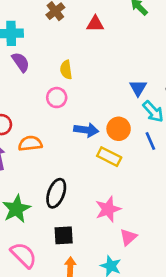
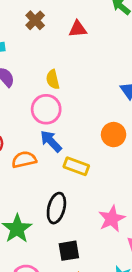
pink circle: (57, 98) -> (46, 109), size x1.4
blue arrow: (86, 130) -> (51, 141), moved, turned -135
yellow rectangle: (109, 157) -> (76, 166), moved

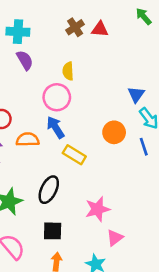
brown cross: (35, 20) -> (75, 27), moved

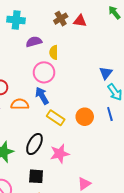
purple semicircle: (25, 60) -> (34, 42), moved, turned -77
orange circle: (114, 132) -> (85, 117), moved
pink star: (98, 209) -> (60, 154), moved

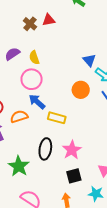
orange circle: (85, 117) -> (81, 90), moved
black square: (36, 176) -> (74, 176), moved

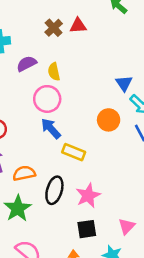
orange semicircle: (19, 117) -> (24, 173), moved

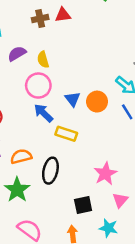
brown cross: (54, 28) -> (40, 19), turned 35
blue triangle: (124, 83) -> (72, 99), moved
pink star: (88, 195) -> (105, 174), moved

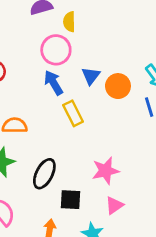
yellow rectangle: (66, 134) -> (73, 113), turned 30
black ellipse: (50, 171) -> (44, 174), moved

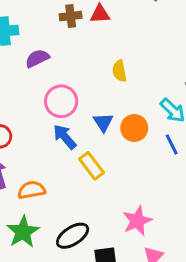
yellow semicircle: (69, 22) -> (119, 71), moved
black ellipse: (44, 174) -> (73, 236), turned 40

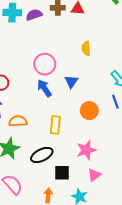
purple semicircle: (37, 58) -> (34, 15), moved
orange circle: (134, 128) -> (89, 111), moved
yellow rectangle: (92, 166) -> (55, 125), moved, turned 36

